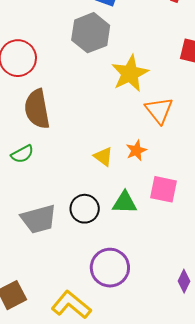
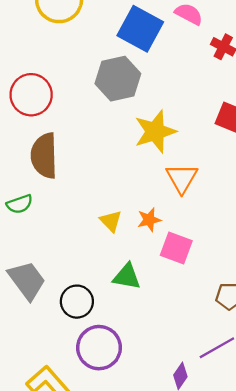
pink square: (163, 189) -> (176, 248), moved
black circle: (85, 209) -> (77, 302), moved
gray trapezoid: (39, 219) -> (27, 280), turned -120

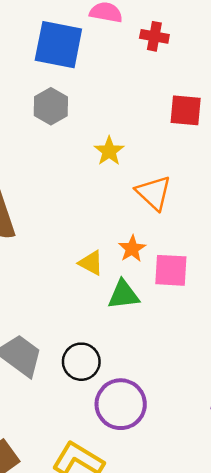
gray hexagon: (118, 79) -> (51, 106), size x0.7
yellow star: (155, 132) -> (109, 151), size x0.6
green triangle: (127, 277) -> (123, 295), moved

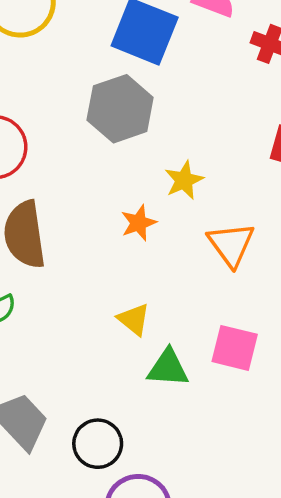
gray hexagon: (51, 106) -> (120, 109), size x1.4
orange star: (132, 249) -> (139, 223), moved

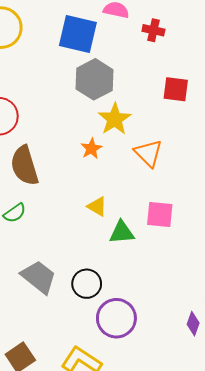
gray hexagon: (120, 109) -> (95, 79), moved
yellow star: (184, 180) -> (115, 119), size x1.4

